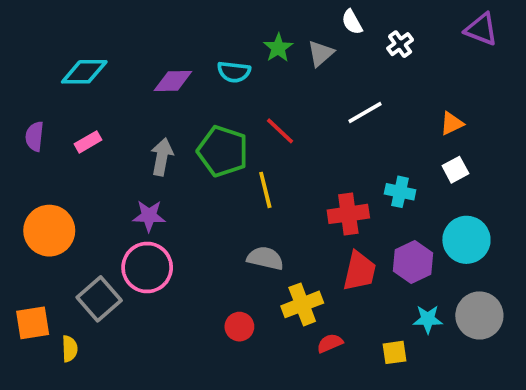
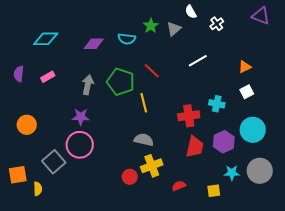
orange circle: (49, 231) -> (27, 125), size x0.7
yellow cross: (302, 304) -> (152, 166), moved

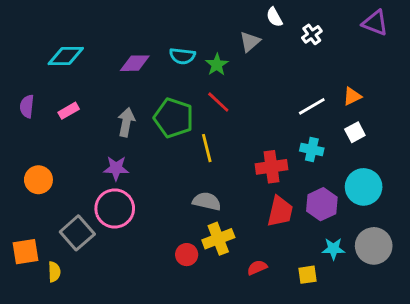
green star: (151, 26) -> (217, 65), moved
white line: (198, 61) -> (312, 106), moved

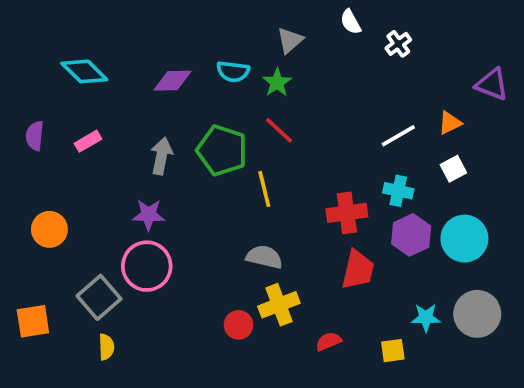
purple triangle: (375, 23) -> (492, 84), moved
gray triangle: (250, 42) -> (290, 40), moved
cyan diamond: (66, 56) -> (84, 71), turned 45
purple hexagon: (322, 204) -> (411, 235), moved
yellow semicircle: (54, 272) -> (106, 347), moved

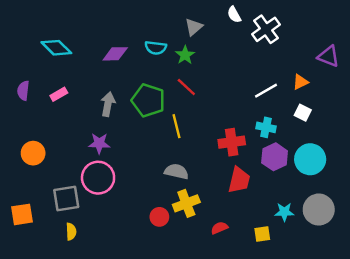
white cross: (398, 44) -> (266, 29), size x1.6
white square: (453, 169) -> (303, 113), turned -35
gray square: (99, 297) -> (66, 198), turned 32

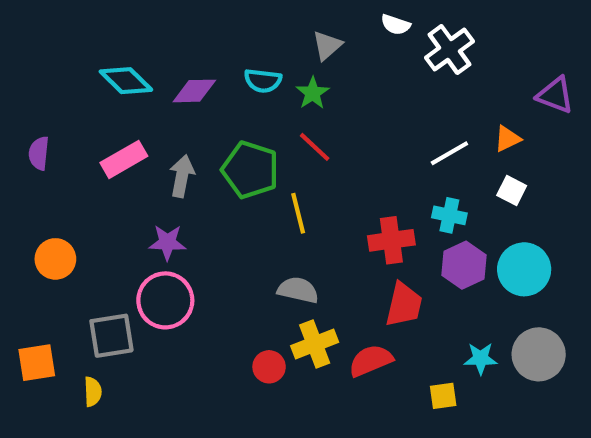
white semicircle: (234, 15) -> (396, 25), turned -42
cyan diamond: (56, 48) -> (126, 81), moved
pink rectangle: (59, 94) -> (124, 159), moved, size x1.5
red semicircle: (219, 228) -> (371, 361), moved, size x1.5
yellow semicircle: (71, 232) -> (93, 392), moved

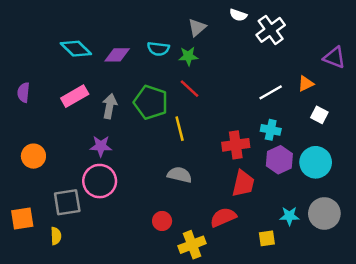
green star: (313, 93) -> (188, 56), turned 30
white square: (512, 191) -> (319, 115), moved
yellow cross: (315, 344) -> (192, 245), moved

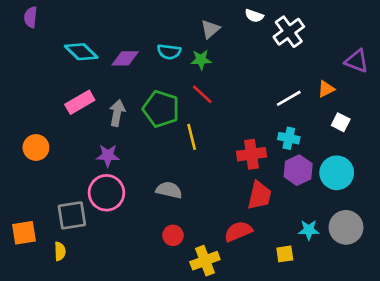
purple semicircle: (23, 92) -> (31, 17), moved
orange circle: (33, 156) -> (36, 148), moved
gray semicircle: (180, 175) -> (169, 190), moved

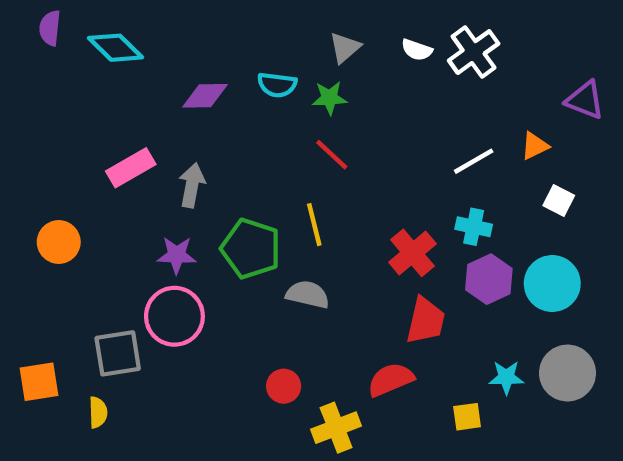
white semicircle: (254, 16) -> (417, 50), moved
cyan diamond: (81, 52) -> (115, 48), moved
green pentagon: (161, 109) -> (251, 249), moved
red cross: (252, 154) -> (412, 253), turned -32
gray semicircle: (169, 190) -> (308, 294), moved

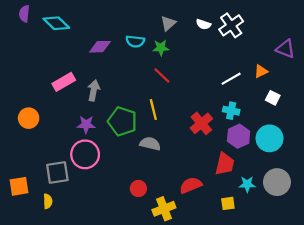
red trapezoid: (426, 321) -> (225, 164), moved

